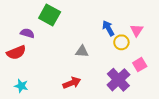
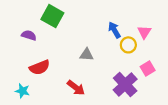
red semicircle: (16, 52) -> (40, 67), moved
red arrow: (72, 83) -> (76, 88), turned 60

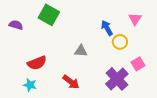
pink triangle: (144, 32) -> (135, 19), moved
purple semicircle: (29, 35) -> (16, 25), moved
cyan star: (22, 91) -> (30, 85), moved

